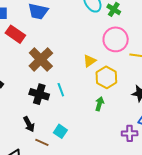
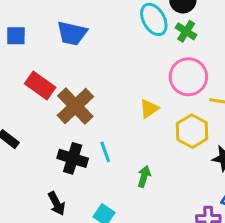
red rectangle: (15, 34) -> (40, 85), moved
yellow hexagon: (106, 77) -> (192, 131), moved
green arrow: (100, 104) -> (144, 177), moved

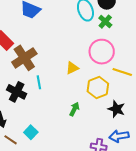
cyan line: (105, 152) -> (39, 82), moved
green arrow: (144, 177) -> (74, 109), moved

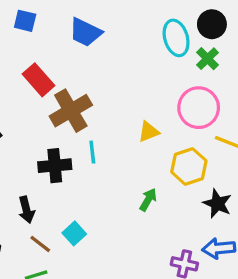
black cross: (17, 92) -> (55, 166), turned -36

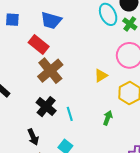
red rectangle: (39, 80) -> (39, 44), moved
cyan line: (92, 152) -> (70, 114), moved
black cross: (55, 166) -> (46, 107), turned -36

